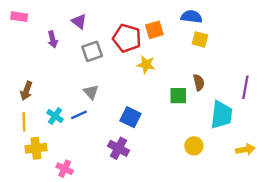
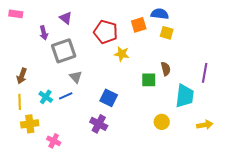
orange square: (154, 30) -> (139, 25), moved
gray square: (92, 51) -> (64, 51), moved, size x1.4

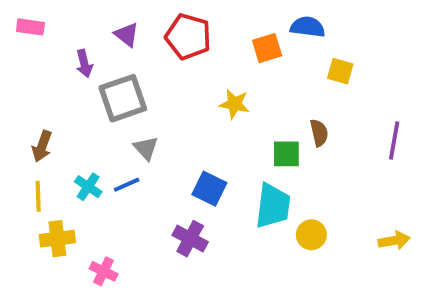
red pentagon: (106, 32) -> (188, 37), moved
yellow square: (167, 33) -> (340, 71), moved
cyan trapezoid: (185, 96) -> (273, 206), moved

